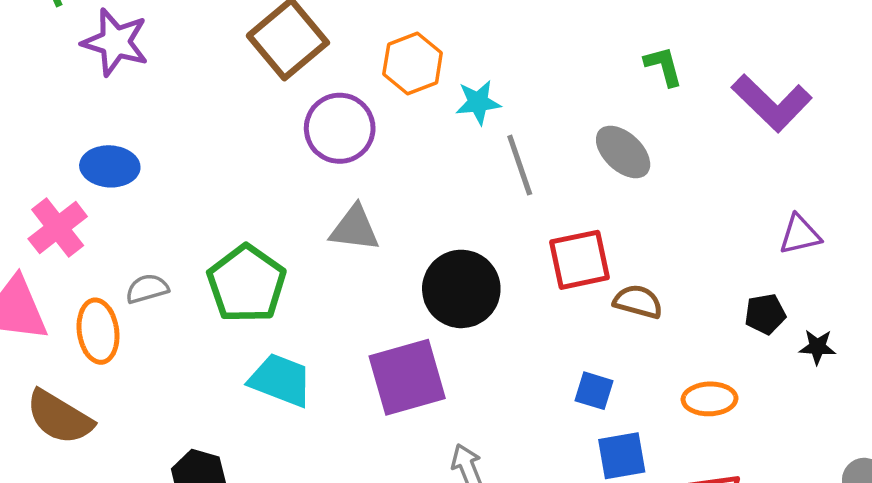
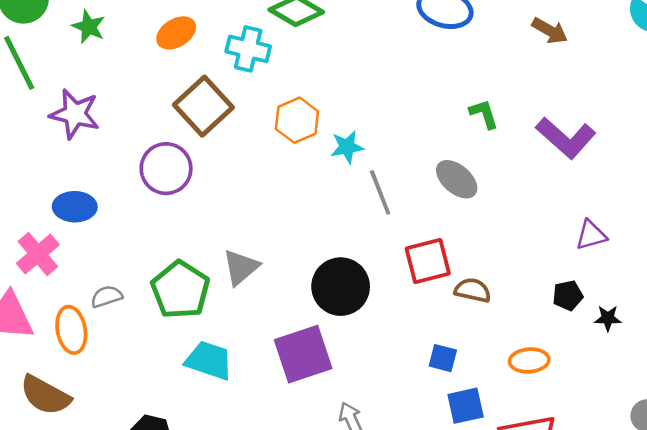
purple circle: (340, 128) -> (166, 169), moved
gray triangle: (355, 228) -> (241, 267), moved, turned -45

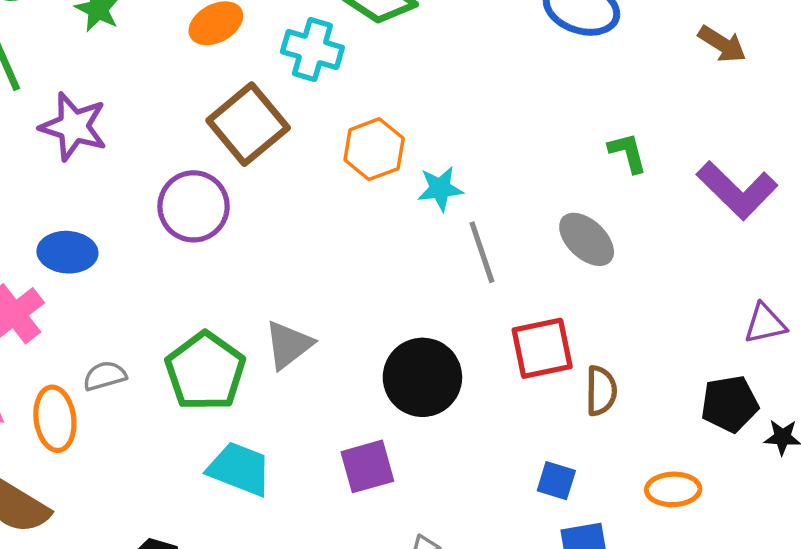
brown semicircle: (473, 290) -> (601, 391), turned 75
black pentagon: (568, 295) -> (730, 404), size x1.4
purple square: (303, 354) -> (367, 466), size x0.7

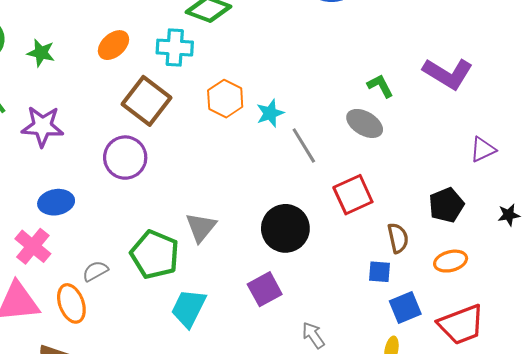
green L-shape: (628, 153) -> (380, 86), moved
brown semicircle: (601, 391) -> (398, 238), moved
black pentagon: (730, 404) -> (446, 205), moved
cyan trapezoid: (239, 469) -> (189, 308), turned -72

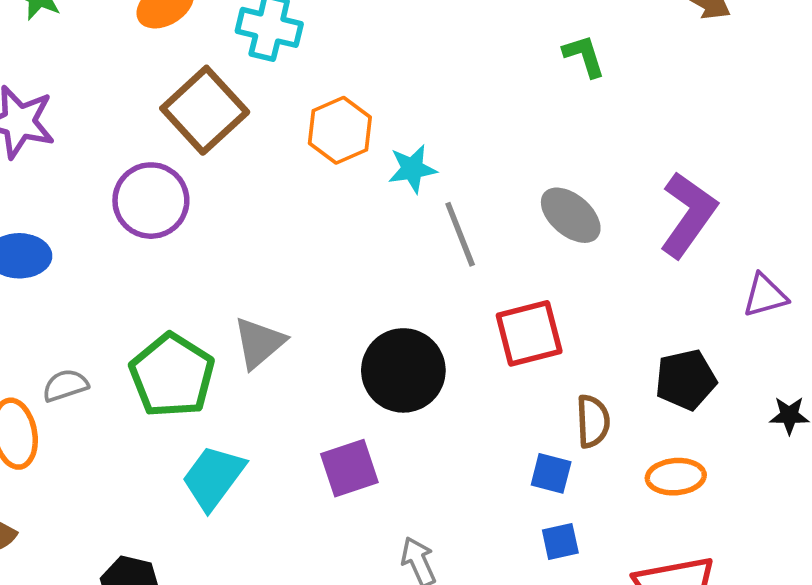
purple L-shape: (448, 74) -> (688, 215), moved, turned -96
green L-shape: (380, 86) -> (584, 56), moved
blue square: (405, 307) -> (560, 542), moved, size x0.7

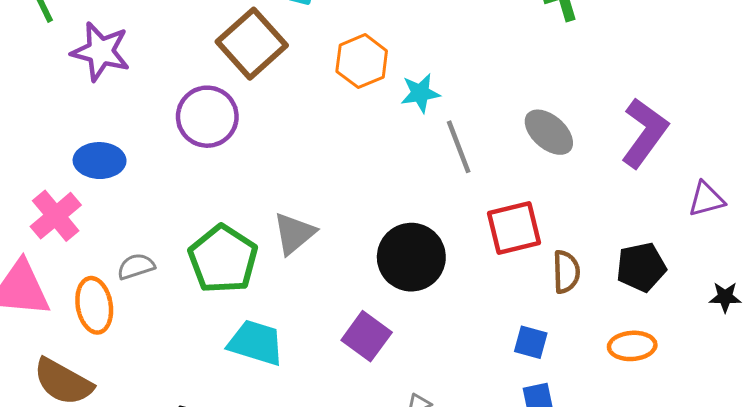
brown semicircle: (593, 421) -> (566, 272), moved
purple square: (349, 468) -> (367, 336), turned -36
cyan trapezoid: (213, 477) -> (256, 343), turned 70

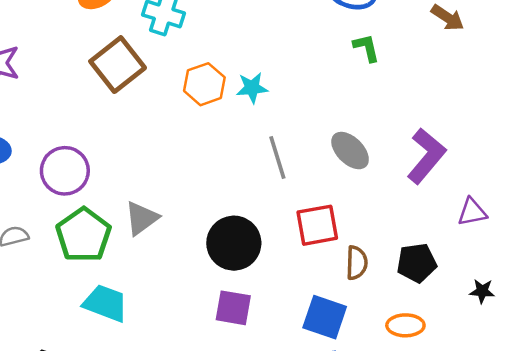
cyan star: (420, 93) -> (252, 88), moved
purple circle: (207, 117) -> (65, 171), moved
purple square: (367, 336) -> (233, 308), moved, turned -30
blue square: (531, 342) -> (325, 317), size x1.6

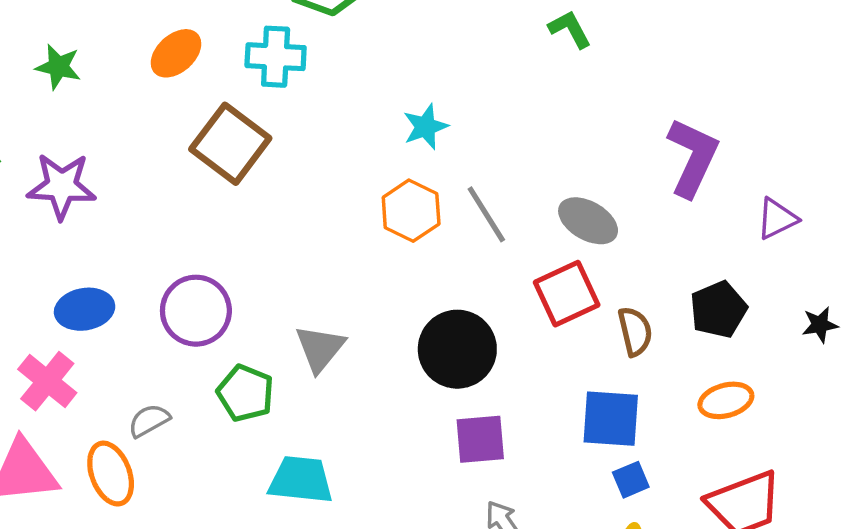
orange hexagon: (204, 84) -> (411, 211), moved
gray ellipse: (350, 151) -> (588, 221), moved
green pentagon: (83, 235) -> (245, 393), size x0.7

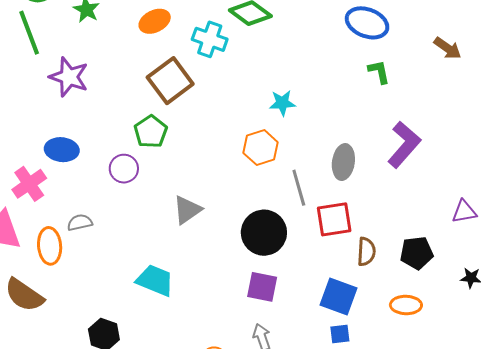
purple L-shape: (693, 157) -> (404, 144), moved
gray line: (486, 214) -> (299, 188), moved
gray ellipse: (588, 221) -> (343, 162), moved, turned 52
purple circle: (196, 311) -> (124, 169), size x0.7
green pentagon: (245, 393) -> (151, 132), moved

